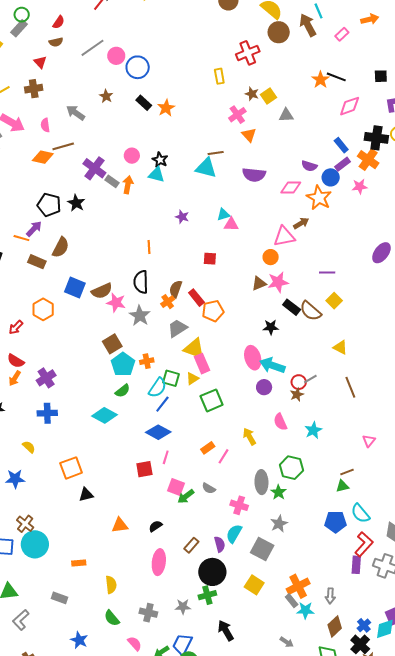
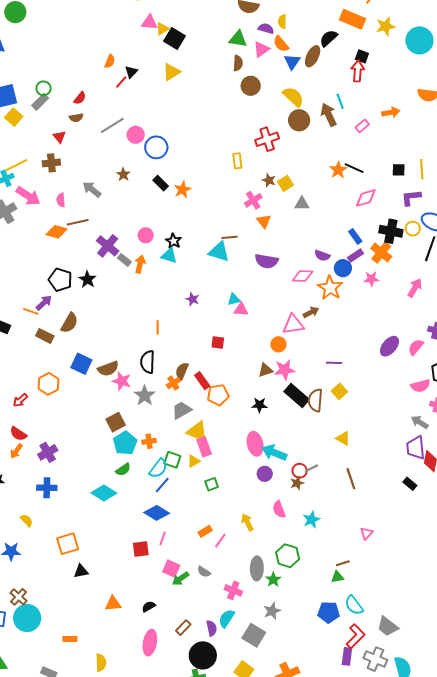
black rectangle: (292, 307) -> (297, 396), size x1.4
brown semicircle: (311, 311) -> (315, 400), turned 50
black star: (271, 327) -> (260, 405), moved
green square: (212, 400) -> (212, 484), size x0.6

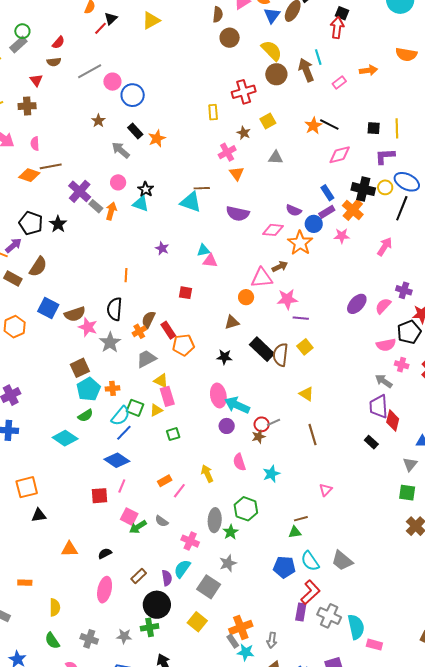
yellow square: (285, 183) -> (268, 121), moved
gray arrow: (92, 189) -> (121, 150), moved
pink star: (285, 370) -> (287, 299), moved
yellow triangle: (197, 432) -> (161, 381), size x0.7
gray trapezoid: (388, 626) -> (342, 561), moved

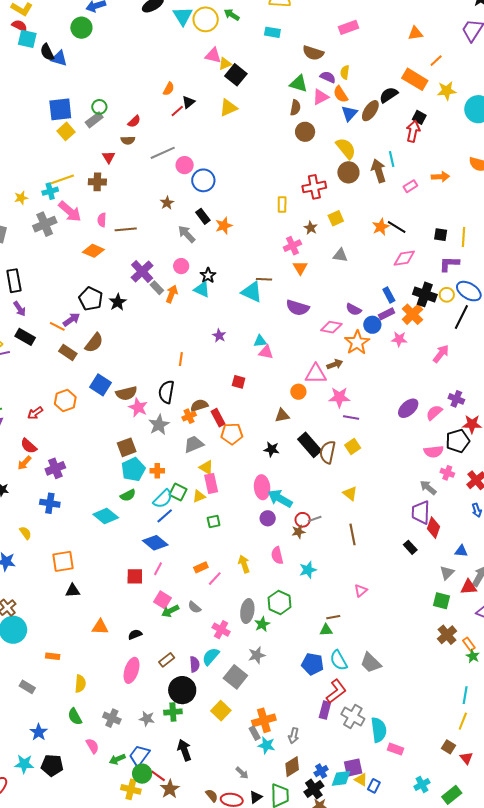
brown line: (51, 166) -> (126, 229), moved
brown semicircle: (148, 320) -> (199, 405), turned 42

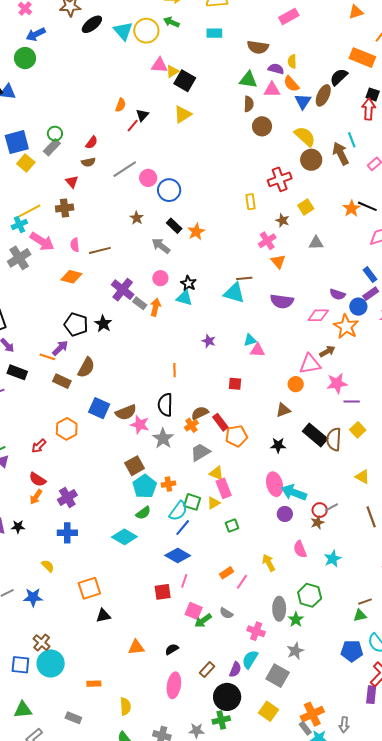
pink triangle: (321, 97) -> (272, 90), turned 36
purple semicircle: (195, 664) -> (235, 670), turned 35

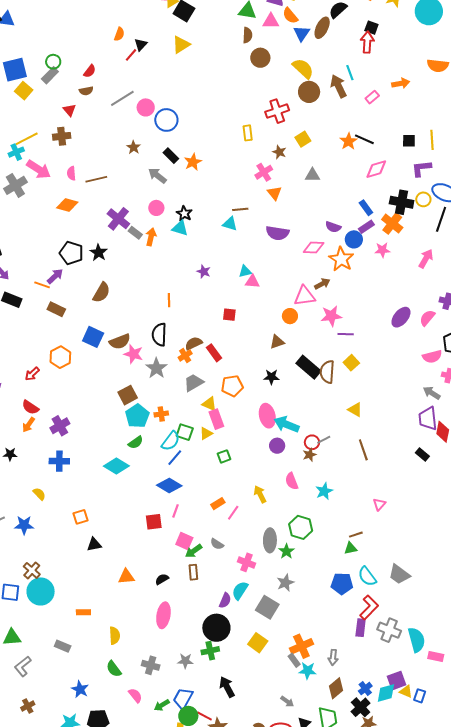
cyan triangle: (234, 293) -> (230, 224), size x0.7
brown semicircle: (86, 368) -> (102, 292), moved
orange pentagon: (236, 436) -> (232, 386), moved
orange square: (89, 588) -> (80, 517), size x0.7
brown rectangle: (207, 670) -> (193, 572), moved, turned -49

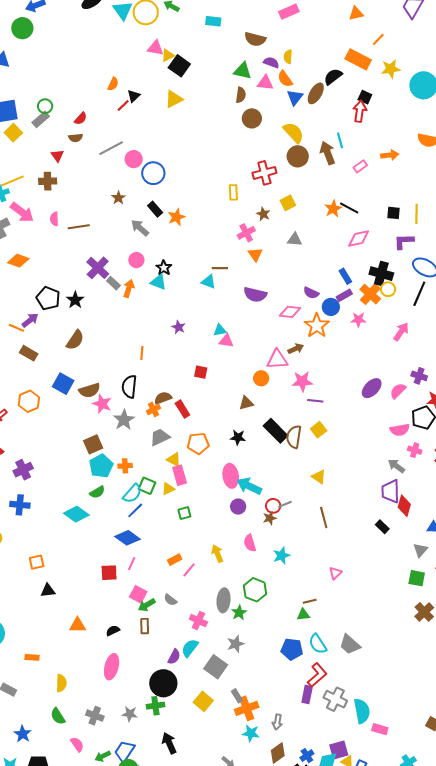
yellow circle: (423, 199) -> (388, 289), moved
orange diamond: (67, 205) -> (18, 261), moved
gray rectangle: (294, 660) -> (237, 696), moved

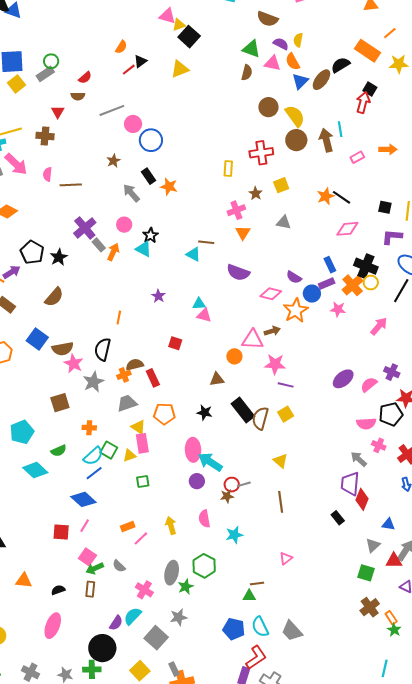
brown circle: (252, 118) -> (268, 107), moved
orange star: (176, 217) -> (169, 187), turned 30
cyan pentagon: (101, 466) -> (22, 432), moved

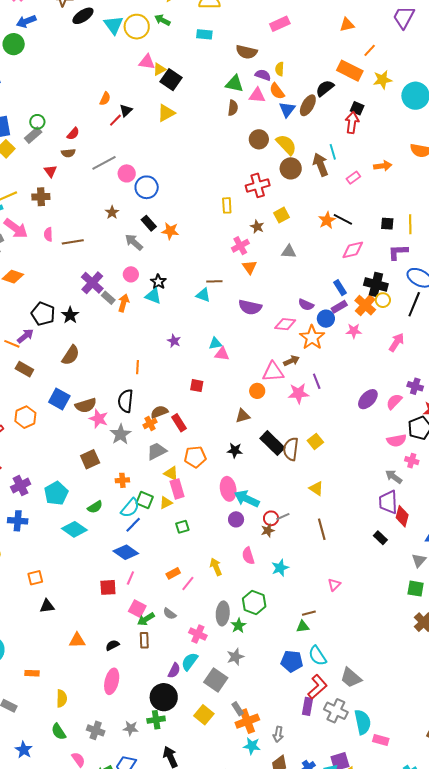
purple line: (286, 385) -> (317, 381), moved, turned 63
gray trapezoid: (292, 631) -> (351, 678), moved

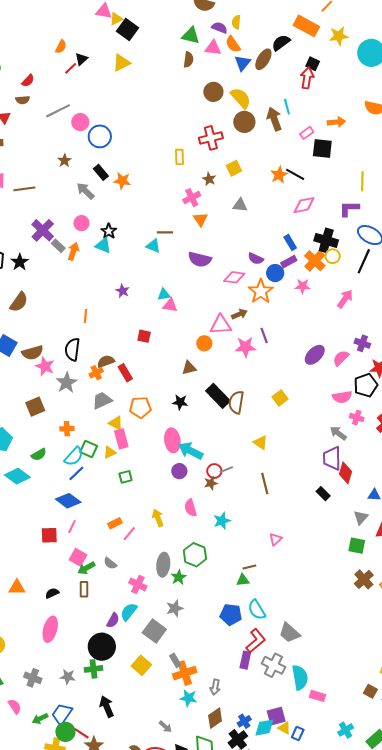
black square: (387, 224) -> (322, 148), moved, size x1.5
yellow square: (315, 441) -> (280, 398), moved

